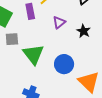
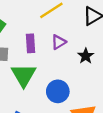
purple rectangle: (30, 11) -> (30, 43), moved

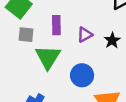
purple triangle: (59, 42) -> (85, 35), moved

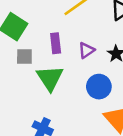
blue circle: (82, 75) -> (99, 87), moved

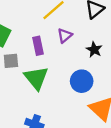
purple triangle: (87, 50) -> (65, 35), moved

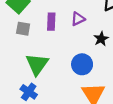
green triangle: (36, 78) -> (37, 64), moved

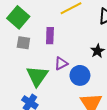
purple triangle: (78, 19) -> (61, 63), moved

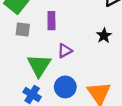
blue circle: (80, 75) -> (65, 87), moved

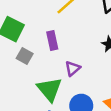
gray square: (23, 29) -> (25, 56), turned 35

